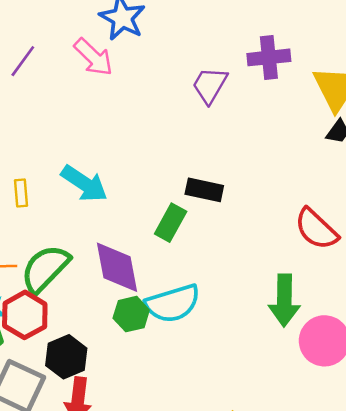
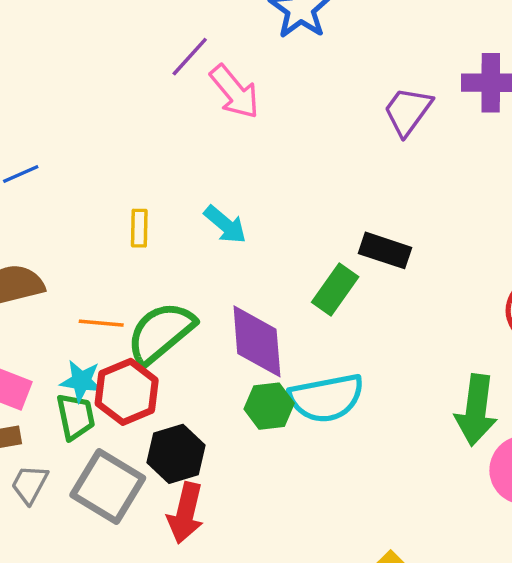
pink arrow: (93, 57) -> (235, 92), moved
purple line: (23, 61) -> (190, 57), moved
cyan arrow: (84, 184) -> (225, 225), size x0.7

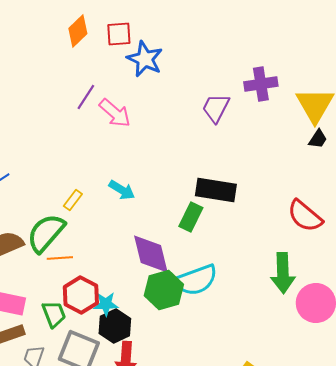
yellow rectangle: (139, 228) -> (73, 200), turned 45
black rectangle: (385, 250) -> (216, 190), size x1.4
green semicircle: (161, 333) -> (46, 233), moved
cyan star: (81, 381) -> (106, 304), moved
green hexagon: (269, 406) -> (164, 290), size x1.4

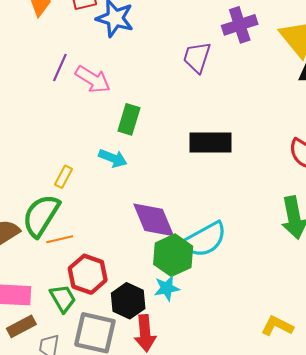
green rectangle: (191, 217) -> (129, 119), moved
cyan star: (106, 304) -> (167, 288), moved

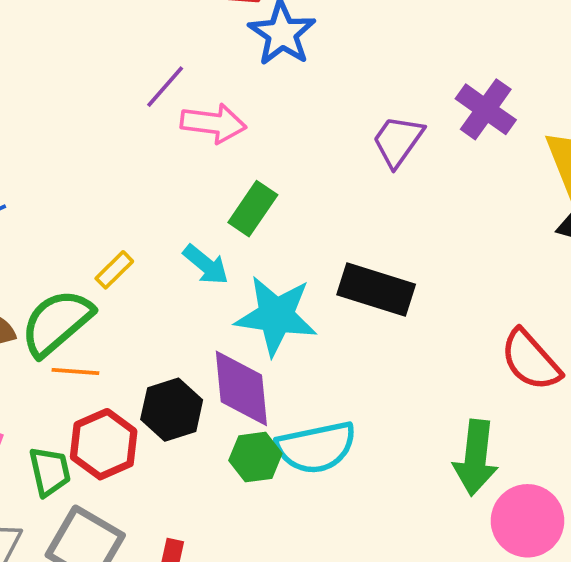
purple cross: (240, 25) -> (486, 109), turned 36
pink arrow: (93, 79) -> (213, 123), turned -42
green hexagon: (173, 255) -> (255, 457), size x0.7
cyan star: (167, 288) -> (276, 316), moved, size x1.8
black hexagon: (128, 301) -> (172, 410), moved

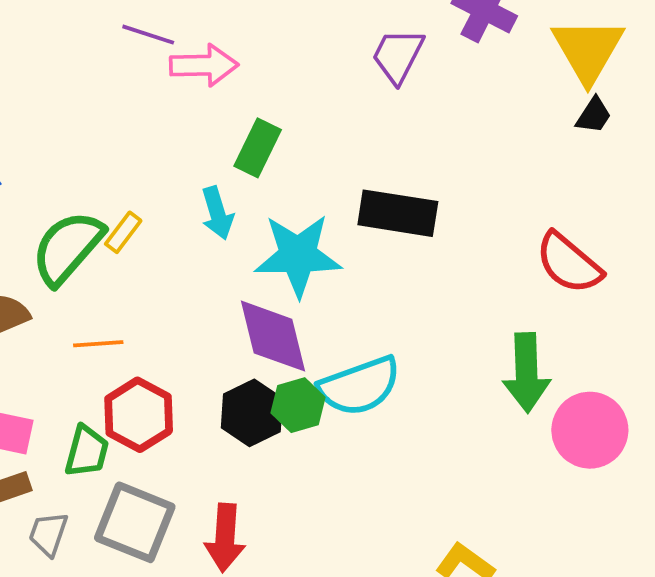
purple line: (165, 87) -> (148, 35), turned 75
cyan arrow: (206, 265) -> (217, 213), turned 42
green semicircle: (57, 323) -> (68, 248), moved
black hexagon: (172, 410) -> (252, 413), moved
green trapezoid: (50, 471) -> (87, 451), turned 36

